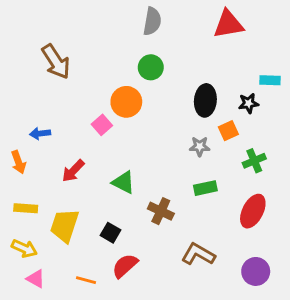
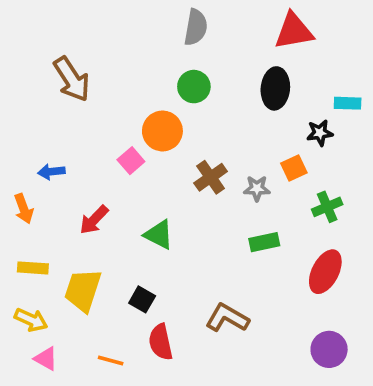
black ellipse: (205, 100) -> (275, 88), moved
brown cross: (161, 211) -> (211, 177), moved, turned 30
brown L-shape: (198, 254) -> (227, 318), moved
red semicircle: (125, 266) -> (161, 342), turned -60

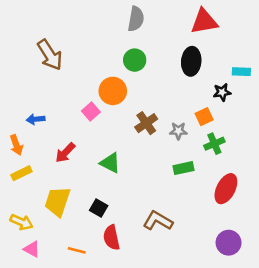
green cross: (327, 207) -> (214, 144), moved
yellow rectangle: (33, 268) -> (21, 173), moved, turned -30

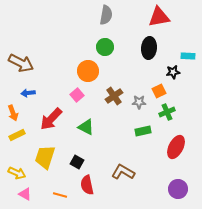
brown arrow: (50, 55) -> (21, 63), moved, turned -30
pink square: (91, 111) -> (77, 95), moved
red arrow: (65, 153) -> (51, 119), size x1.4

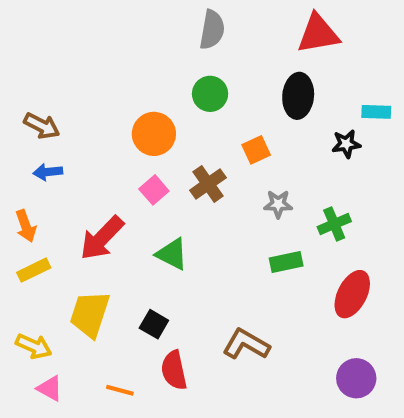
brown arrow: (21, 63) -> (42, 126), size x0.7
orange circle: (88, 71) -> (154, 134), moved
orange square: (159, 91) -> (256, 150), moved
blue arrow: (28, 93) -> (48, 172), moved
brown cross: (114, 96) -> (208, 184), moved

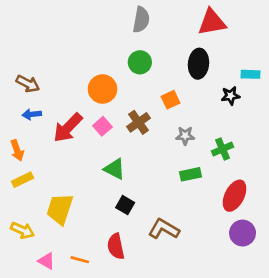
red arrow: (102, 238) -> (68, 128), moved
black square: (154, 324) -> (125, 205), moved
purple circle: (356, 378) -> (243, 233), moved
pink triangle: (50, 388) -> (46, 261), moved

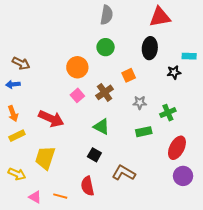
blue arrow: (32, 114) -> (13, 84), moved
red arrow: (68, 128) -> (51, 119), moved, turned -110
green triangle: (114, 169) -> (102, 127), moved

